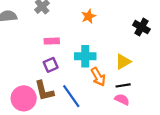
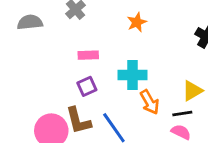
yellow triangle: (123, 62) -> (192, 91), moved

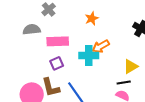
gray semicircle: (30, 22) -> (32, 29), moved
pink rectangle: (88, 55) -> (58, 41), size x1.5
orange arrow: (150, 102) -> (101, 46), moved, turned 90

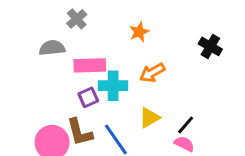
cyan cross: (89, 55) -> (113, 86), moved
yellow triangle: (131, 66) -> (149, 118), moved
black line: (124, 82) -> (186, 125), turned -40

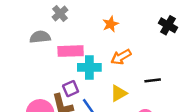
black cross: (210, 46) -> (168, 25), moved
purple square: (88, 97) -> (71, 89), moved
black line: (186, 125) -> (153, 80), moved, turned 42

